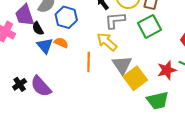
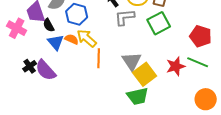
yellow arrow: (107, 42) -> (87, 38), moved
black cross: (20, 84) -> (30, 66), moved
purple semicircle: (41, 86) -> (46, 70), moved
green trapezoid: (158, 101) -> (138, 96), moved

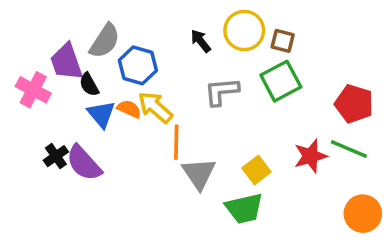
gray L-shape: (125, 17) -> (222, 92), moved
gray triangle: (132, 61) -> (199, 174), moved
yellow square: (145, 74) -> (256, 170), size x0.7

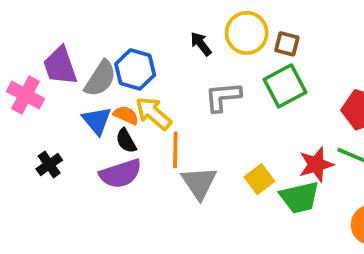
gray semicircle: (105, 41) -> (100, 79), moved
black semicircle: (89, 85) -> (126, 141), moved
purple semicircle: (84, 163) -> (121, 174), moved, turned -66
green trapezoid: (244, 208) -> (300, 197), moved

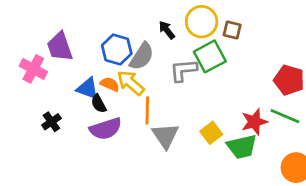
gray semicircle: (100, 79) -> (142, 56), moved
green square: (285, 86) -> (210, 56), moved
blue triangle: (97, 121) -> (88, 88), turned -30
black semicircle: (126, 141) -> (99, 104), moved

